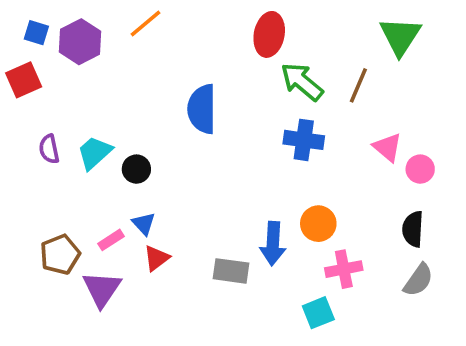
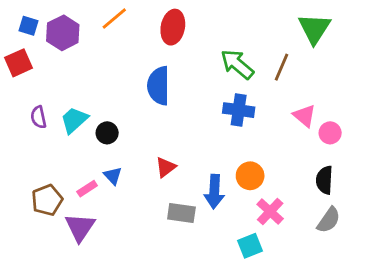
red ellipse: (269, 34) -> (173, 27), moved
red triangle: (156, 258) -> (166, 167), moved
pink cross: (344, 269) -> (270, 212), turned -36

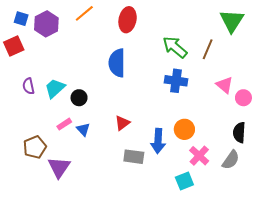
pink rectangle: (87, 189) -> (64, 124), moved
gray semicircle: (329, 220) -> (231, 160), moved

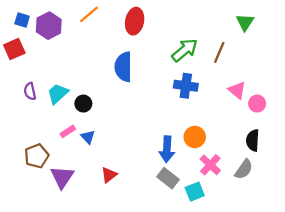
green triangle: (232, 21) -> (245, 22), size x0.7
green arrow: (175, 47) -> (185, 50), turned 100
red triangle: (122, 123) -> (109, 175), moved
gray rectangle: (134, 157) -> (168, 178), moved, turned 30

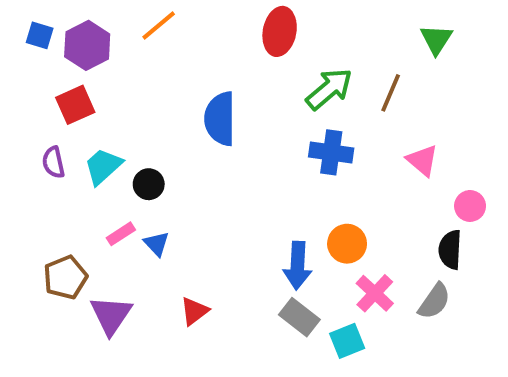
red ellipse: (135, 21) -> (280, 31), moved
red square: (14, 49) -> (75, 105), moved
pink circle: (257, 104) -> (470, 206), moved

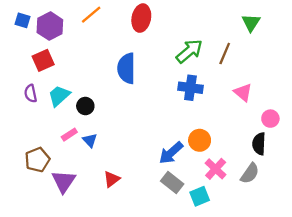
red ellipse: (280, 31) -> (141, 18), moved
blue arrow: (297, 266) -> (171, 153), turned 45

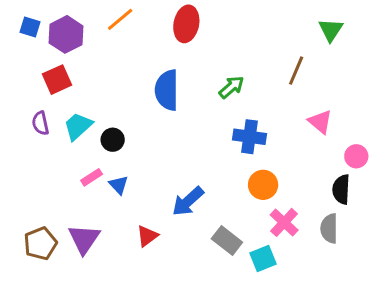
green arrow: (189, 51) -> (231, 87), moved, size x0.7
blue cross: (190, 88) -> (250, 137), moved
blue arrow: (171, 153) -> (188, 201), moved
brown pentagon: (37, 160) -> (40, 243), moved
gray semicircle: (250, 173) -> (329, 228), turned 145

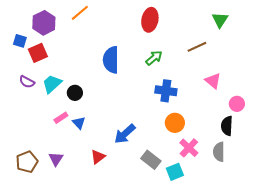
red ellipse: (186, 24) -> (150, 20), moved
blue square: (30, 27) -> (20, 41), moved
brown line: (296, 71) -> (197, 47), turned 42
purple semicircle: (40, 123) -> (27, 82), turned -49
purple triangle: (84, 239) -> (56, 159), size x0.7

